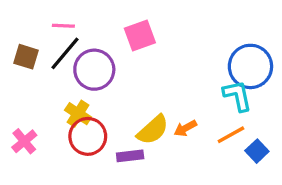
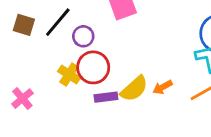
purple circle: (94, 70) -> (83, 36), size x0.6
red circle: (88, 136) -> (93, 67), moved
purple rectangle: (130, 156) -> (106, 97), moved

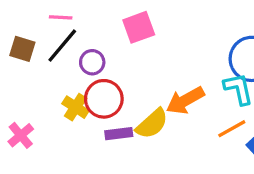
orange arrow: (163, 87) -> (185, 100), moved, size x1.6

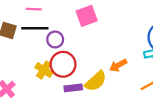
black line: (62, 46) -> (35, 28), turned 50
orange arrow: (185, 100) -> (118, 65), size x0.7

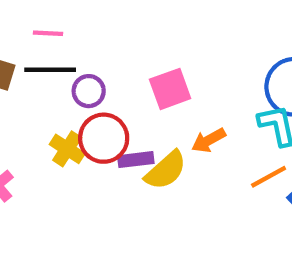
pink square: (87, 16) -> (170, 89), moved
purple rectangle: (73, 88) -> (136, 160), moved

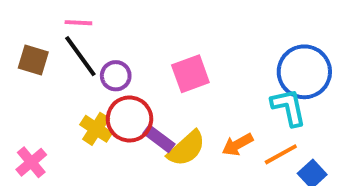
black line: (50, 70) -> (80, 56), turned 54
orange arrow: (209, 140) -> (238, 145), moved
purple rectangle: (136, 160) -> (159, 139), turned 44

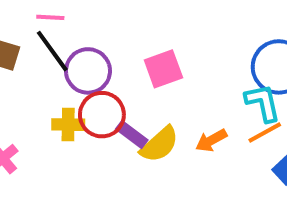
purple circle: (116, 76) -> (88, 71), size x1.5
yellow cross: (96, 129) -> (68, 125), turned -32
orange line: (281, 154) -> (265, 133), moved

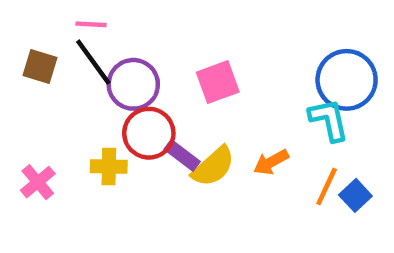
yellow cross: (68, 125) -> (109, 167), moved
orange line: (265, 133) -> (327, 187), moved, turned -36

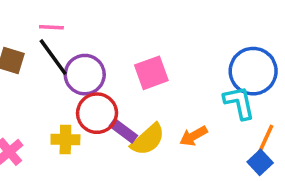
orange line: (327, 187) -> (265, 139), moved

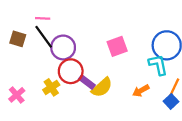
pink square: (151, 73) -> (117, 46), moved
orange arrow: (193, 136) -> (141, 91), moved
yellow cross: (65, 139) -> (51, 87), turned -35

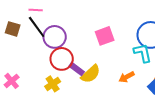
yellow cross: (51, 87) -> (53, 84), moved

